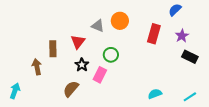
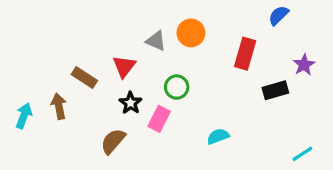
purple star: (182, 36) -> (304, 65), moved
brown rectangle: (53, 49) -> (84, 78), turned -56
black rectangle: (190, 57) -> (275, 90), moved, turned -42
cyan arrow: (15, 91) -> (24, 116), moved
cyan semicircle: (155, 94) -> (218, 136), moved

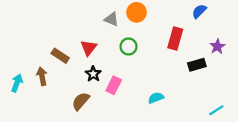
orange circle: (191, 33) -> (137, 12), moved
gray triangle: (156, 41) -> (111, 19), moved
green circle: (177, 87) -> (129, 47), moved

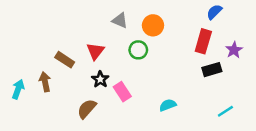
orange circle: (137, 12) -> (153, 25), moved
red rectangle: (175, 39) -> (203, 41), moved
pink rectangle: (114, 85) -> (122, 92), turned -60
cyan line: (216, 110) -> (225, 111), moved

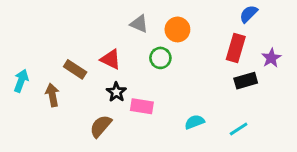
red triangle: (95, 51) -> (111, 59), turned -42
cyan arrow: (18, 89) -> (21, 81), moved
pink rectangle: (122, 92) -> (142, 106), turned -48
cyan line: (225, 111) -> (239, 129), moved

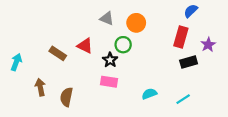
black star: (116, 92) -> (110, 60), moved
brown arrow: (52, 95) -> (40, 87), moved
brown semicircle: (101, 126) -> (66, 97), moved, turned -30

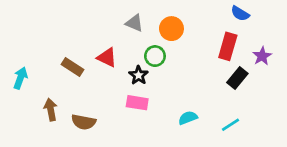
blue semicircle: (191, 11) -> (240, 13), turned -104
black rectangle: (189, 62) -> (237, 78), turned -35
brown semicircle: (66, 97) -> (84, 122), turned -90

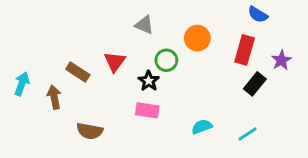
orange circle: (171, 29) -> (197, 38), moved
red triangle: (107, 57) -> (115, 62), turned 40
brown arrow: (51, 110) -> (54, 97), moved

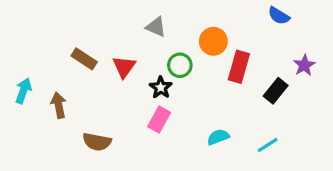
red rectangle: (245, 50) -> (239, 67), moved
brown rectangle: (78, 72) -> (84, 59), moved
pink rectangle: (147, 110) -> (159, 119), turned -70

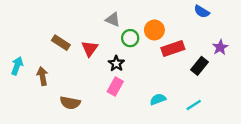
green circle: (180, 65) -> (130, 38), moved
red rectangle: (239, 67) -> (173, 48), turned 55

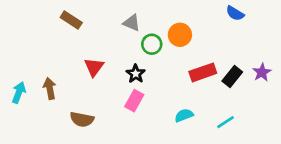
brown rectangle: (61, 43) -> (71, 20), moved
purple star: (220, 47) -> (262, 72), moved
red triangle: (90, 48) -> (94, 67), moved
red rectangle: (173, 48) -> (203, 72), moved
cyan arrow: (17, 66) -> (19, 93), moved

